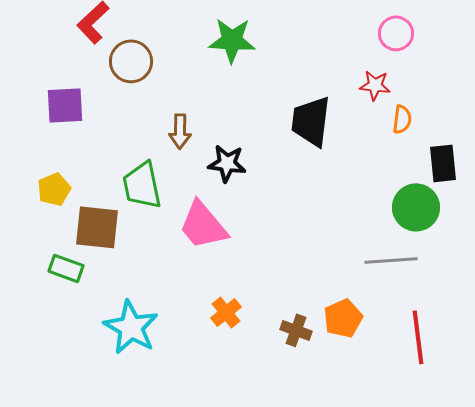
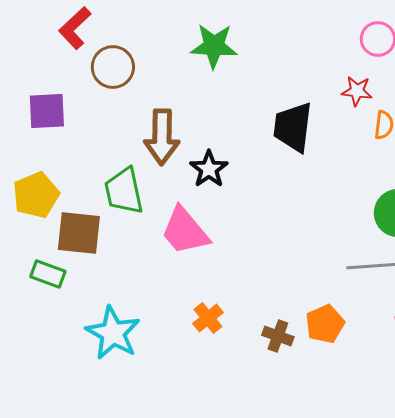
brown arrow: (180, 131) -> (162, 137), size x1.6
black star: (227, 163) -> (209, 169), turned 30
yellow pentagon: (54, 189) -> (36, 195), size x1.4

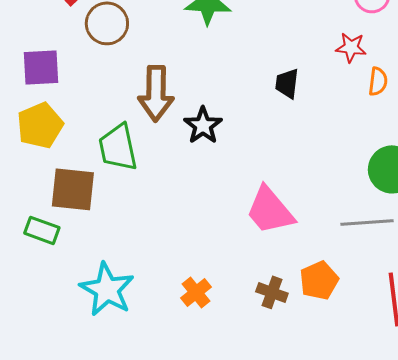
black trapezoid: (293, 127) -> (287, 83), size x0.6
yellow pentagon: (36, 195) -> (40, 125), moved
pink trapezoid: (185, 231) -> (270, 210), moved
orange cross: (208, 318) -> (196, 292), moved

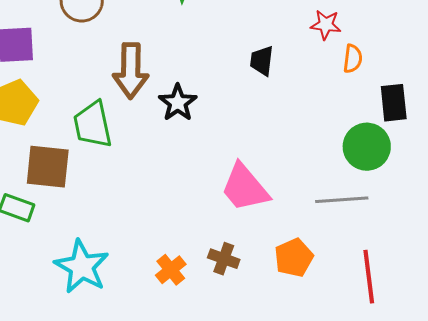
brown cross: (272, 292) -> (224, 259), moved

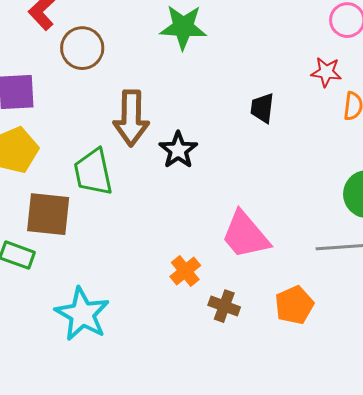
orange cross: (171, 270) -> (185, 271), moved

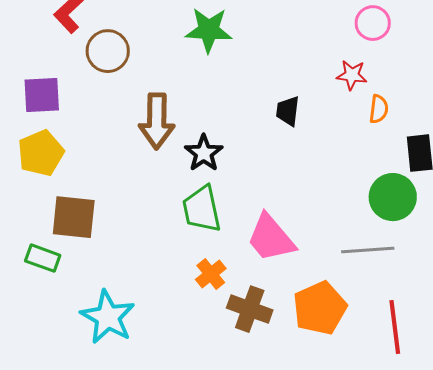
green trapezoid: (93, 172) -> (202, 209), moved
orange pentagon: (294, 305) -> (320, 308), size x1.4
brown cross: (224, 306) -> (250, 309), size x1.4

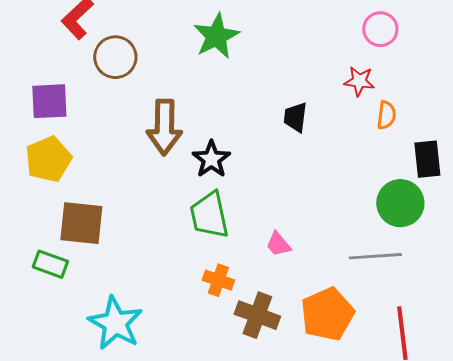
green star: (209, 30) -> (216, 36), turned -30
pink trapezoid: (271, 238) -> (278, 244), size x0.5
orange cross: (211, 274) -> (218, 280), turned -32

